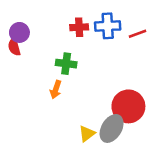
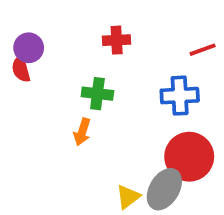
blue cross: (108, 26) -> (180, 96), moved

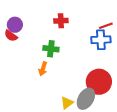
red semicircle: (21, 69) -> (11, 36), turned -40
blue cross: (180, 96) -> (101, 40), moved

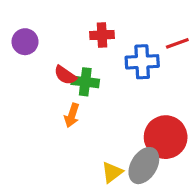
red semicircle: (11, 36) -> (65, 75), moved
blue cross: (101, 40) -> (142, 62), moved

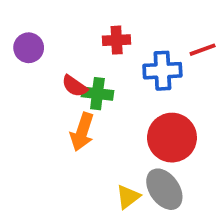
orange arrow: (72, 115) -> (82, 132), size x1.4
red circle: (166, 137) -> (172, 138), moved
gray ellipse: (144, 166) -> (164, 189), turned -66

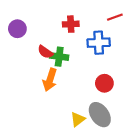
red line: (203, 50) -> (115, 17), moved
red circle: (172, 138) -> (104, 83), size x0.6

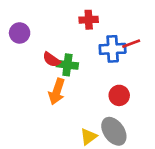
red line: (115, 17) -> (131, 44), moved
red cross: (71, 24) -> (89, 20), moved

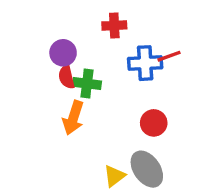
purple circle: (20, 33) -> (63, 53), moved
red semicircle: (51, 60) -> (66, 77), turned 42

